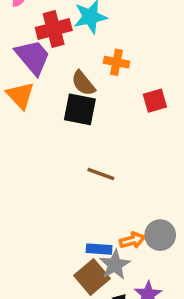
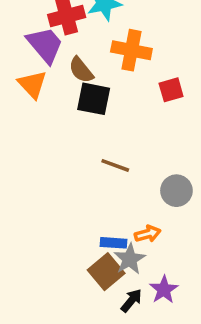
orange cross: (117, 62) -> (131, 50), size x1.5
brown semicircle: (83, 83) -> (81, 70), moved
gray circle: (160, 235) -> (176, 191), moved

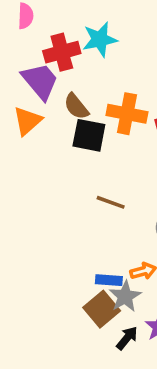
orange cross: (131, 50) -> (127, 114), moved
orange triangle: (32, 84) -> (27, 121), turned 32

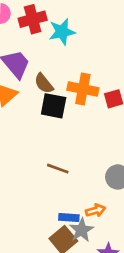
red cross: (62, 52) -> (33, 19), moved
brown line: (111, 202) -> (58, 169), moved

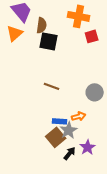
brown semicircle: (44, 83) -> (42, 25), turned -133
orange cross: (83, 89) -> (79, 16), moved

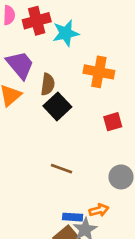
red square: (92, 36) -> (113, 122), moved
black square: (49, 41) -> (57, 106), turned 36

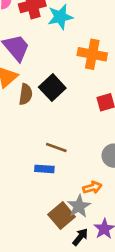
brown semicircle: (48, 84) -> (26, 94), moved
blue rectangle: (73, 217) -> (44, 169), moved

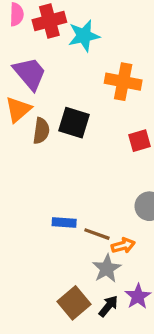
black square: (52, 88) -> (74, 123), turned -30
brown line: (56, 148) -> (97, 234), moved
brown square: (62, 216) -> (74, 303), moved

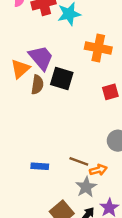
purple trapezoid: (30, 73) -> (41, 58), moved
blue rectangle: (64, 223) -> (40, 166), moved

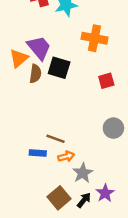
brown line: (79, 161) -> (55, 139), moved
orange arrow: (98, 170) -> (66, 156), moved

